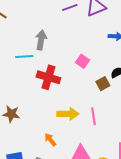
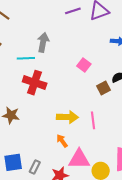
red cross: (48, 77) -> (35, 83), moved
orange arrow: (50, 140) -> (62, 141), moved

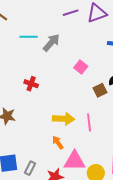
gray arrow: (43, 42) -> (51, 43), moved, turned 30
cyan line: (26, 58) -> (29, 37), moved
red cross: (35, 83) -> (31, 84), size x0.6

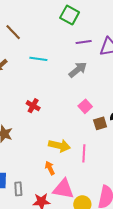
gray arrow: (51, 43) -> (78, 70), moved
pink square: (81, 67) -> (85, 106), moved
gray rectangle: (30, 168) -> (18, 189), turned -40

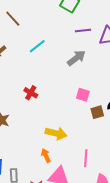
cyan line: (38, 59) -> (37, 46), turned -48
pink square: (85, 106) -> (83, 95), turned -32
pink line: (84, 153) -> (86, 158), moved

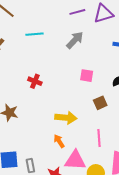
cyan line: (37, 46) -> (34, 34), turned 42
brown square: (97, 112) -> (100, 103), moved

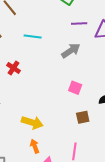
red cross: (35, 81) -> (13, 68), moved
yellow arrow: (66, 118) -> (32, 122), moved

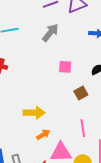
orange arrow: (35, 146) -> (43, 135), turned 96

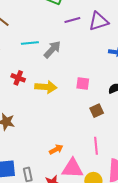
gray arrow: (50, 33) -> (52, 49), moved
yellow arrow: (34, 113) -> (46, 87), moved

